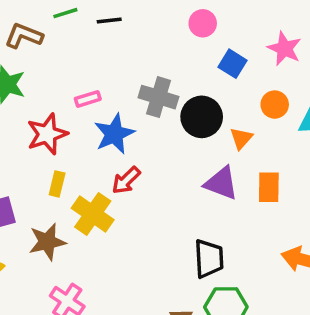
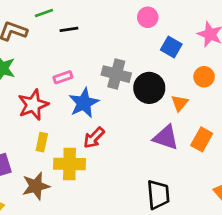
black line: (109, 21) -> (69, 29), moved
orange rectangle: (269, 187) -> (202, 139), turned 30
yellow cross: (93, 214) -> (69, 164), turned -32

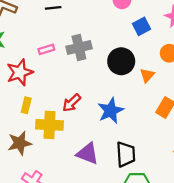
blue square: (171, 47) -> (142, 26), turned 30
gray cross: (116, 74) -> (79, 48), moved, turned -30
blue star: (84, 103) -> (111, 111), moved
purple triangle: (166, 137) -> (88, 154), moved

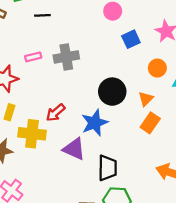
black circle: (121, 61) -> (112, 92), moved
orange triangle: (147, 75) -> (146, 99), moved
purple triangle: (88, 154) -> (74, 149), moved

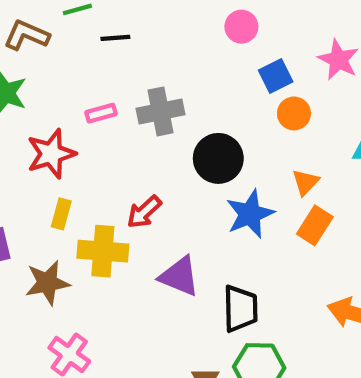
orange circle: (157, 68) -> (294, 113), moved
black circle: (112, 92) -> (218, 158), moved
blue star: (95, 123) -> (250, 214), moved

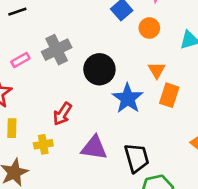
orange circle: (294, 113) -> (149, 28), moved
yellow cross: (103, 251) -> (43, 144), size x0.6

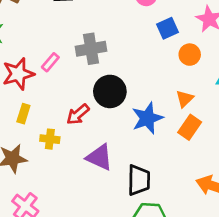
pink rectangle: (20, 60) -> (50, 62), moved, turned -36
black circle: (99, 69) -> (110, 91), moved

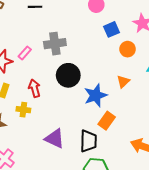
red arrow: (78, 114) -> (34, 88), moved, turned 114
orange rectangle: (190, 127) -> (107, 121), moved
purple triangle: (99, 157) -> (55, 139), moved

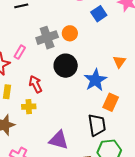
orange circle: (128, 49) -> (70, 33), moved
purple triangle: (55, 139) -> (59, 140), moved

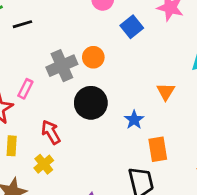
blue star: (95, 80) -> (134, 120), size x0.6
orange rectangle: (111, 102) -> (158, 149), turned -30
yellow cross: (29, 107) -> (44, 164), turned -32

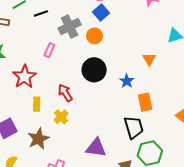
blue square: (132, 27) -> (101, 13), moved
gray cross: (62, 66) -> (70, 27), moved
pink rectangle: (25, 89) -> (49, 50), moved

